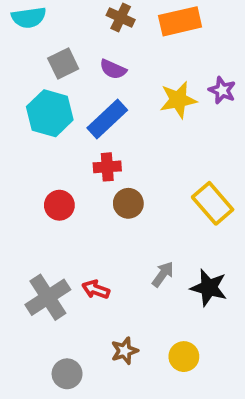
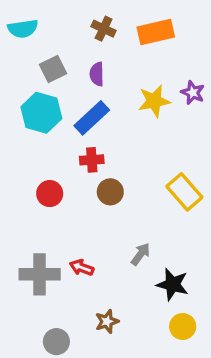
purple semicircle: (113, 69) -> (97, 74), turned 65
black star: (209, 288) -> (173, 284), moved
gray cross: (48, 297) -> (40, 274), turned 33
yellow circle: (184, 357) -> (183, 326), moved

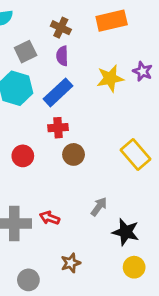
brown cross: (104, 29) -> (61, 28), moved

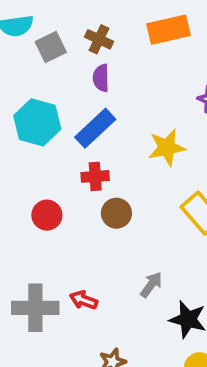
gray square: (26, 52) -> (51, 47), moved
yellow star: (110, 78) -> (167, 147), moved

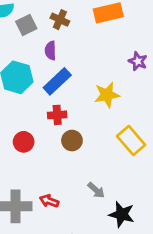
purple semicircle: (101, 78) -> (50, 50), moved
gray arrow: (151, 285) -> (96, 190), turned 96

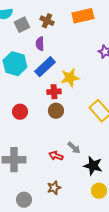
yellow star: (107, 95) -> (70, 78), moved
red cross: (57, 115) -> (54, 92), moved
red arrow: (49, 201) -> (56, 156), moved

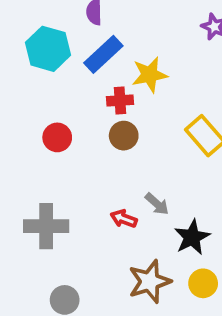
black star: (93, 166) -> (192, 237), turned 30
brown star: (54, 188) -> (150, 281), moved, size x1.6

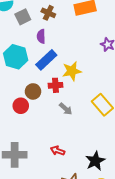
brown circle: (124, 136) -> (33, 91), moved
gray arrow: (157, 204) -> (66, 109), moved

